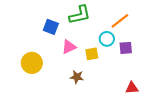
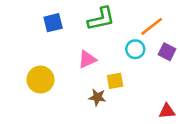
blue square: (51, 27) -> (53, 23), moved, turned -35
purple square: (126, 48) -> (167, 52), moved, turned 32
yellow square: (92, 54) -> (115, 81), moved

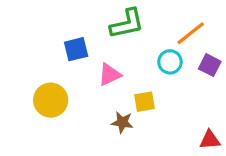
blue square: (53, 23) -> (76, 49), moved

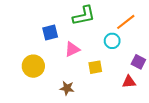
purple square: (210, 65) -> (138, 62), moved
brown star: (122, 122) -> (67, 88), moved
red triangle: (210, 140) -> (129, 82), moved

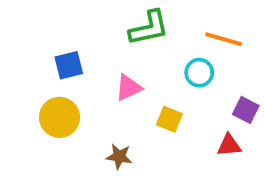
orange line: (126, 22) -> (223, 39), turned 54
blue square: (50, 32) -> (69, 65), moved
yellow square: (95, 67) -> (169, 119), turned 32

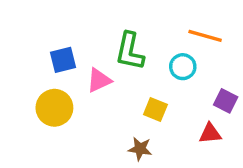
green L-shape: (149, 28) -> (130, 51), moved, turned 114
pink triangle: (128, 88) -> (99, 80), moved
brown star: (119, 156) -> (140, 149), moved

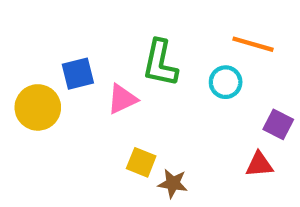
yellow circle: (54, 108) -> (38, 107), moved
yellow square: (155, 109) -> (141, 162), moved

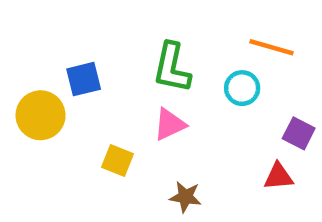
pink triangle: (122, 99) -> (170, 124), moved
yellow square: (141, 162) -> (118, 161), moved

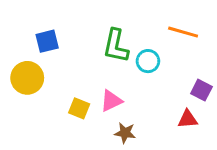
blue square: (84, 79) -> (47, 41), moved
cyan circle: (242, 88) -> (148, 61), moved
pink triangle: (170, 124) -> (111, 101), moved

